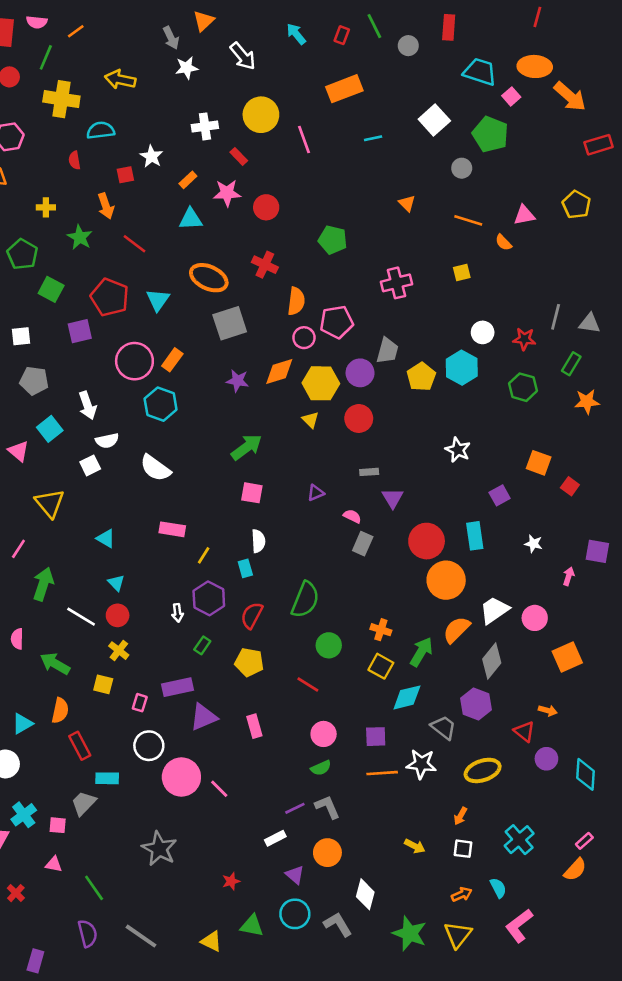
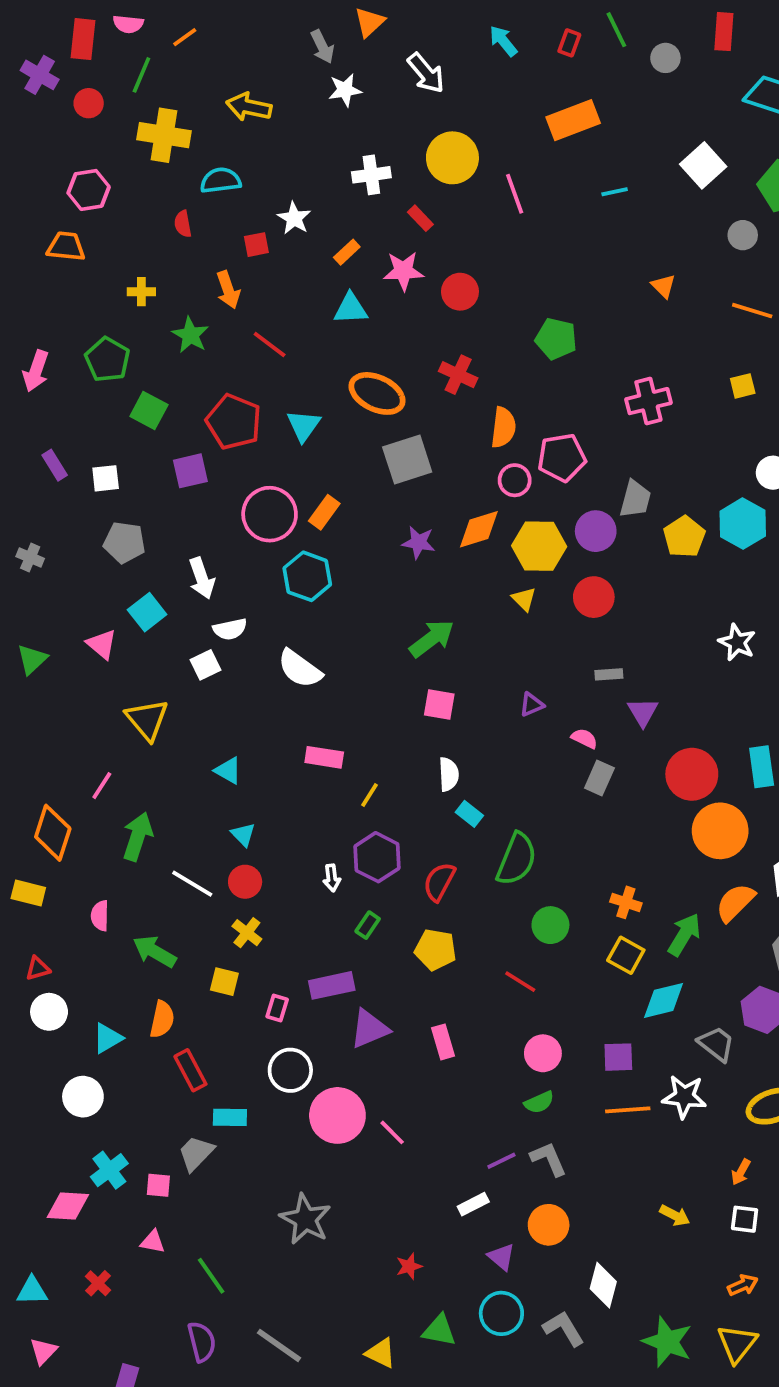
cyan rectangle: (245, 568) -> (469, 814), moved, turned -36

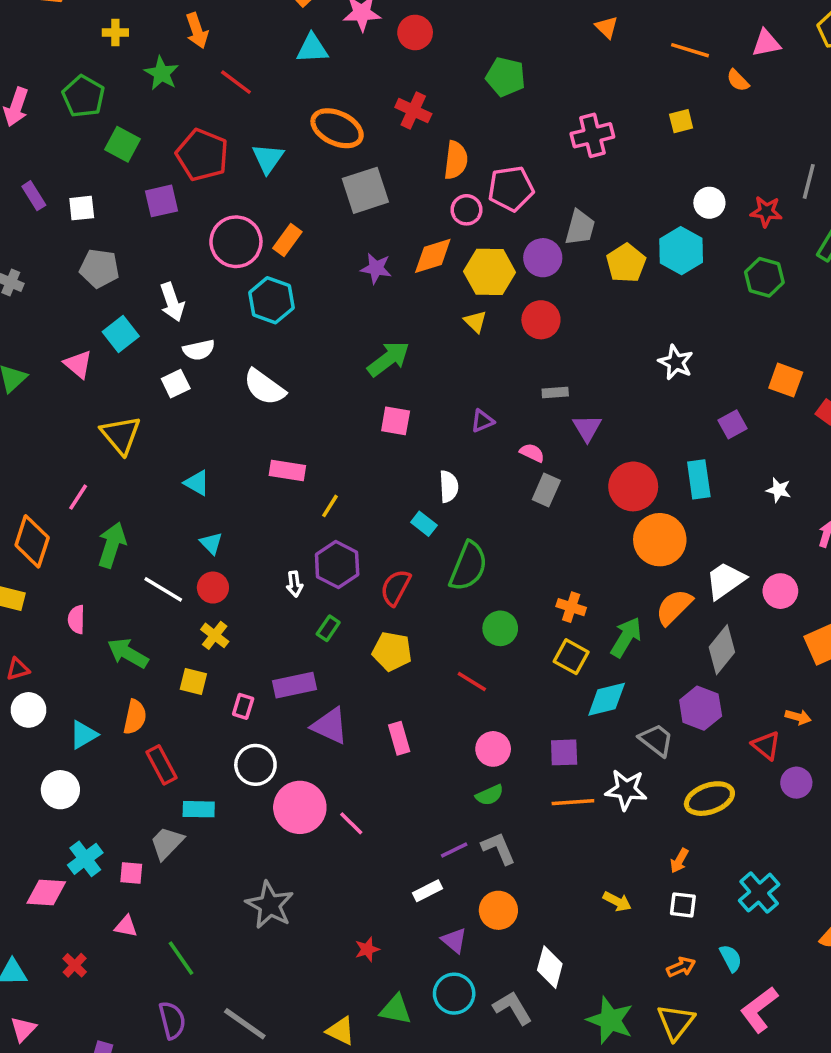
white semicircle: (449, 774) -> (449, 486), moved
purple triangle: (369, 1029) -> (330, 726), turned 48

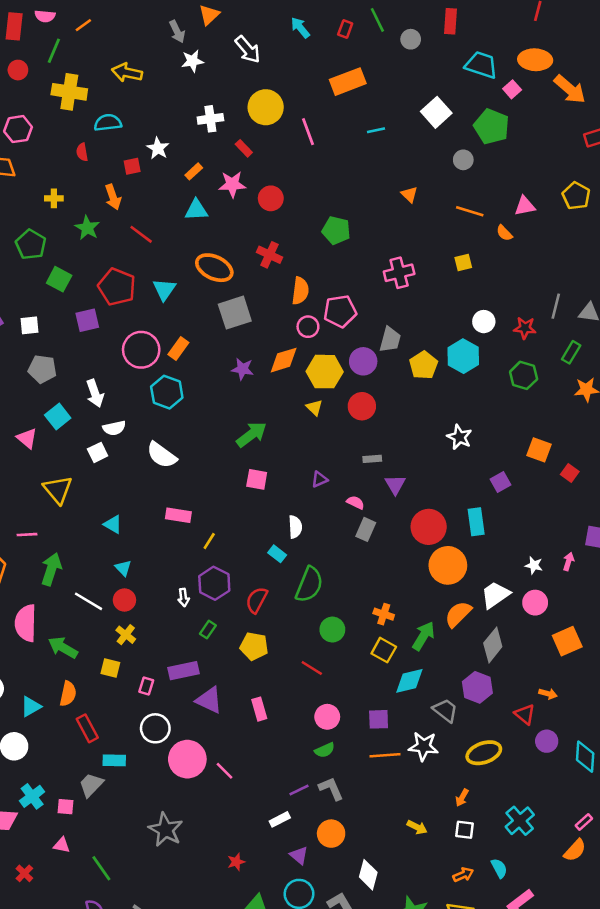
white star: (779, 490) -> (534, 565), moved
pink line: (78, 497) -> (27, 535), turned 54
pink semicircle: (76, 619) -> (26, 623), size x1.8

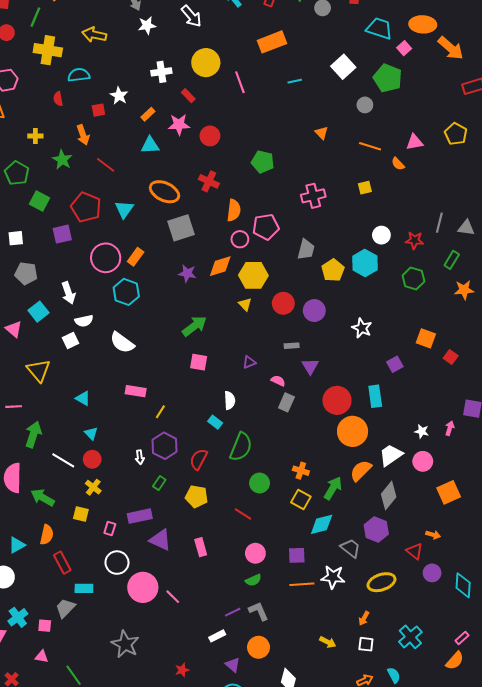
purple circle: (363, 361) -> (314, 311), moved

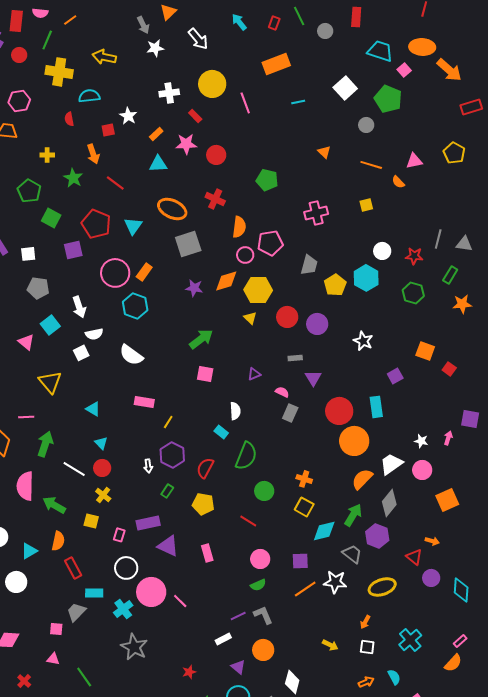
green arrow: (333, 488) -> (353, 515), moved
orange line: (302, 584) -> (305, 589), turned -30
cyan cross: (18, 617) -> (123, 609), moved

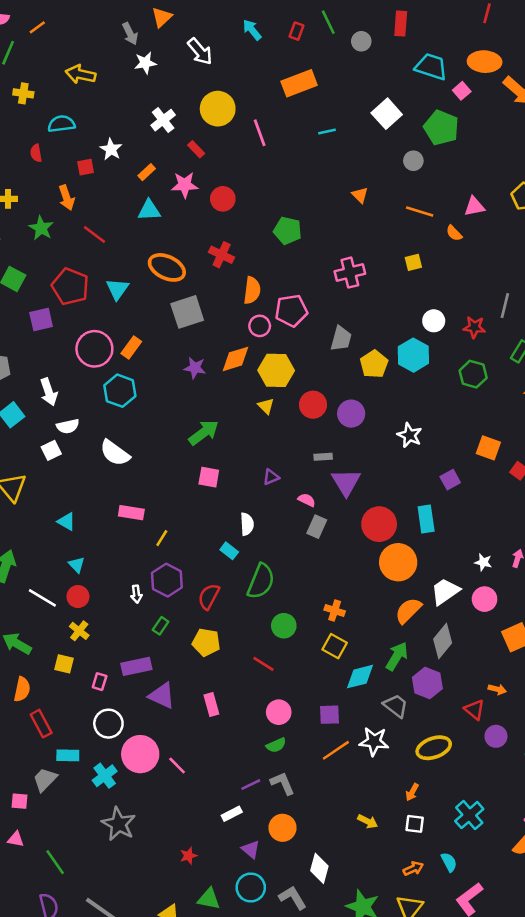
yellow cross: (59, 72) -> (23, 93), size x0.6
white cross: (169, 93) -> (163, 120), turned -30
purple triangle: (313, 378) -> (346, 482), size x1.4

